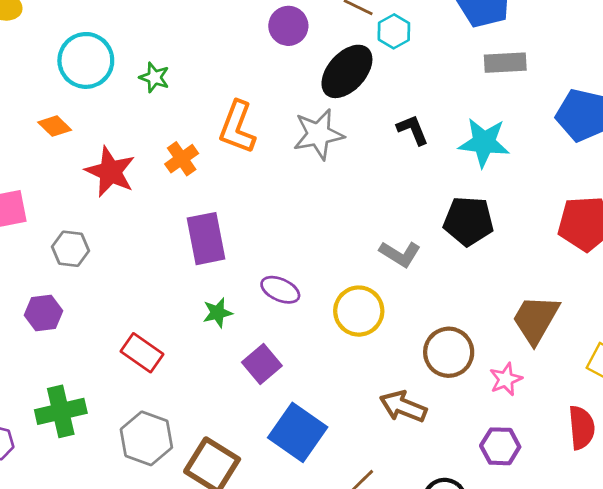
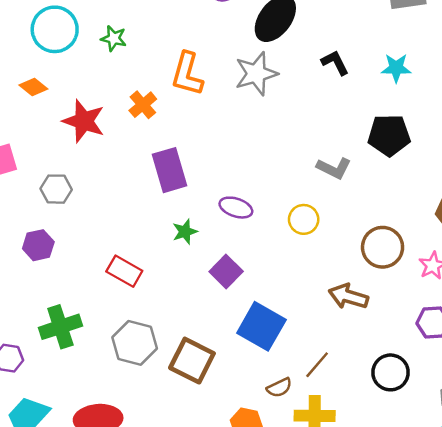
cyan star: (484, 142) -> (396, 68), size x0.7
yellow circle: (359, 311) -> (304, 219), size x0.7

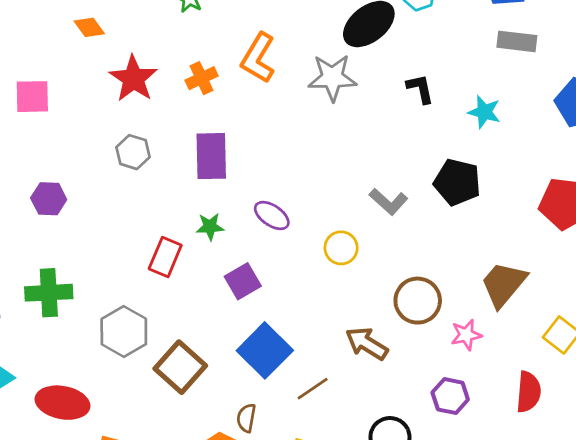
gray hexagon: (56, 189) -> (133, 152), moved
red rectangle: (124, 271) -> (165, 257), moved, turned 68
brown line: (317, 365) -> (313, 389), moved
brown semicircle: (279, 388) -> (246, 418), moved, turned 110

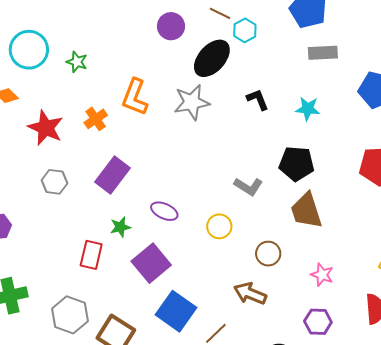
purple rectangle: (211, 156) -> (112, 175), turned 48
purple square: (243, 281) -> (151, 263), size x1.4
brown trapezoid: (504, 284) -> (306, 211), moved, turned -48
brown circle: (418, 301) -> (268, 254), moved, size x0.7
pink star: (466, 335) -> (322, 275), turned -30

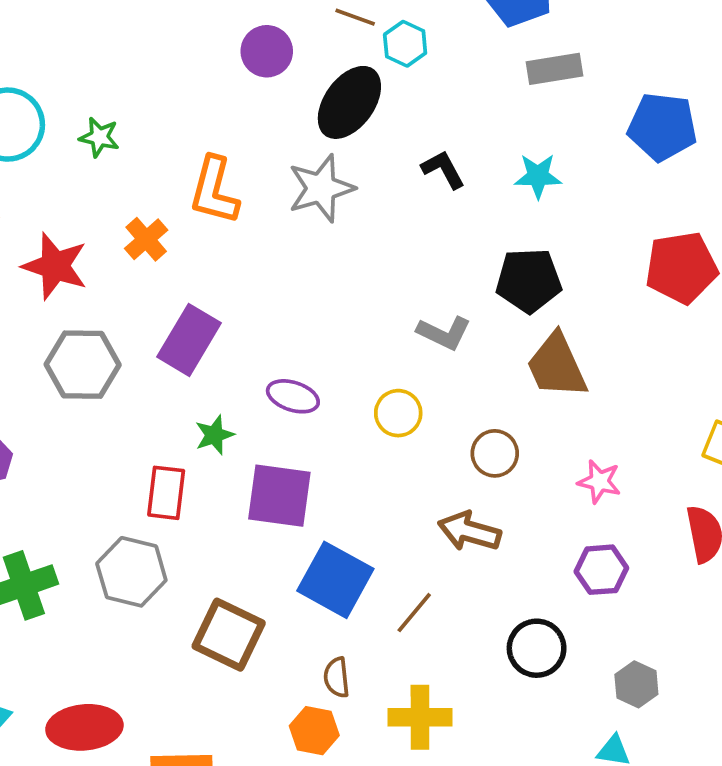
gray hexagon: (54, 182) -> (83, 365), size x1.5
purple square: (151, 263) -> (279, 496), turned -36
gray hexagon: (70, 315) -> (131, 572), moved

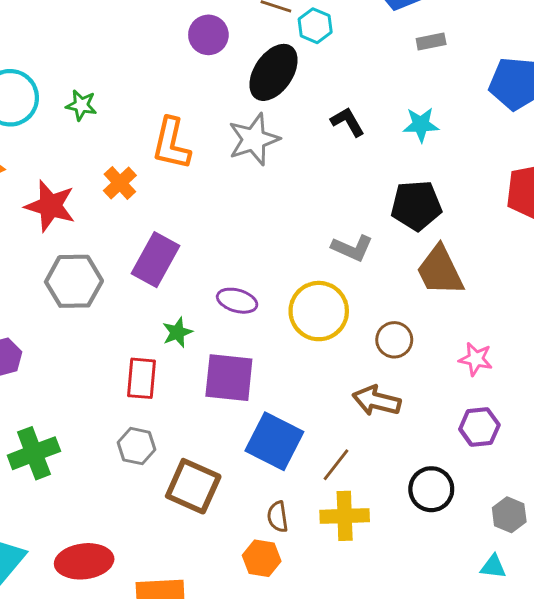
gray rectangle: (555, 69) -> (431, 42), size x0.7
yellow circle: (398, 413) -> (319, 311), size x1.6
gray hexagon: (131, 572) -> (136, 446), moved, size x0.7
yellow cross: (420, 717) -> (345, 516), moved

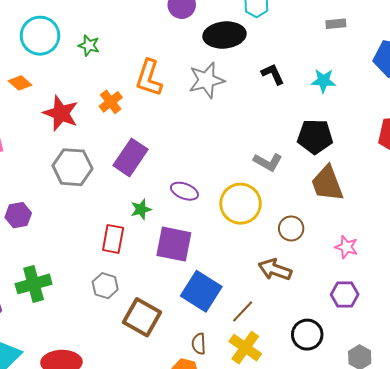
black ellipse: (274, 72) -> (225, 35), turned 45
yellow cross: (345, 516) -> (245, 348), turned 32

